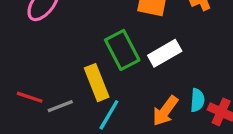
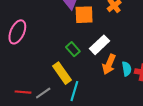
green rectangle: (122, 50) -> (73, 49), size x0.6
orange arrow: (165, 111) -> (109, 64), moved

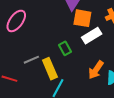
white rectangle: (100, 45) -> (92, 36), moved
gray line: (43, 93) -> (31, 60), moved

